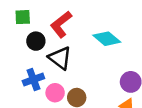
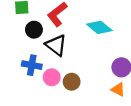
blue cross: (33, 80) -> (32, 65), turned 30

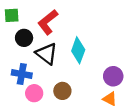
cyan diamond: (99, 27) -> (78, 50), moved, turned 70
pink circle: (52, 77) -> (34, 93), moved

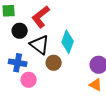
brown circle: (62, 91) -> (54, 63), moved

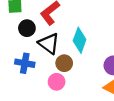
pink circle: (29, 80) -> (57, 82), moved

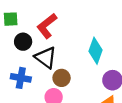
cyan diamond: (80, 40) -> (95, 51), moved

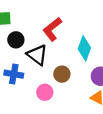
red L-shape: (47, 26) -> (52, 29), moved
brown circle: (62, 78) -> (62, 74), moved

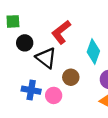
blue cross: (14, 74) -> (31, 90), moved

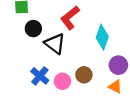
brown circle: (71, 77) -> (84, 75), moved
blue cross: (31, 90) -> (40, 76), turned 30

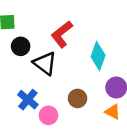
pink circle: (62, 81) -> (48, 115), moved

